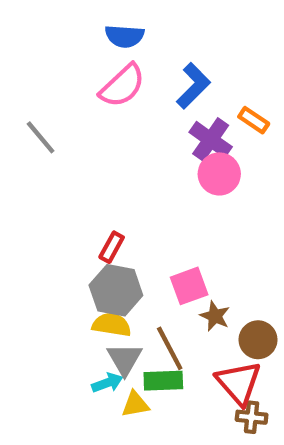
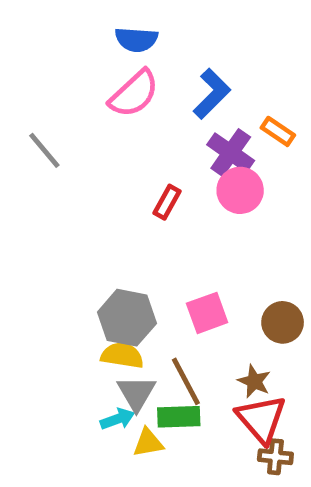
red rectangle: (112, 247) -> (167, 202), moved
brown star: (215, 316) -> (254, 381), moved
brown circle: (258, 340) -> (283, 322), moved

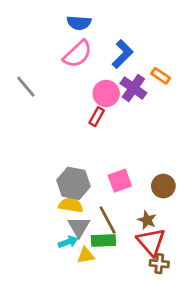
pink circle: (240, 190) -> (106, 93), moved

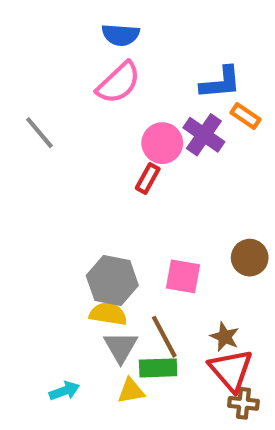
blue L-shape: (123, 54) -> (221, 83), moved, turned 40
pink square: (120, 181) -> (183, 276), turned 30
brown circle: (163, 186) -> (250, 258), moved
cyan arrow: (68, 242) -> (64, 391), moved

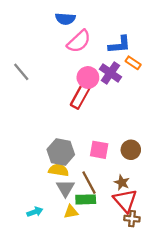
pink semicircle: (119, 83) -> (79, 41), moved
red rectangle: (148, 178) -> (80, 97), size x1.5
brown circle: (250, 258) -> (131, 150), moved

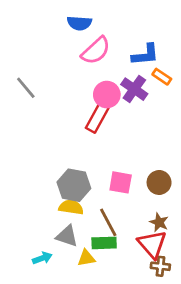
brown star: (122, 183) -> (159, 222), moved
gray triangle: (65, 188) -> (67, 236), moved, turned -42

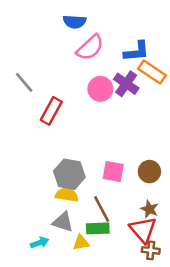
orange rectangle: (162, 77) -> (152, 72), size x1.5
red rectangle: (97, 118) -> (51, 111), moved

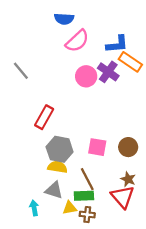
red rectangle: (51, 111) -> (44, 117), moved
cyan arrow: (40, 243) -> (34, 208), turned -80
brown cross: (151, 250) -> (87, 215), moved

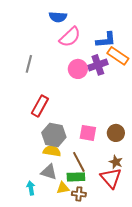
gray line: (21, 71) -> (29, 64), moved, turned 54
purple cross: (108, 72) -> (98, 65), turned 36

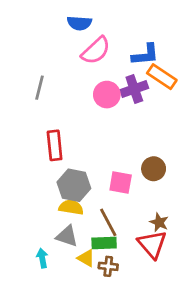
red rectangle: (40, 106) -> (55, 145), turned -35
brown circle: (116, 133) -> (154, 169), moved
yellow triangle: (63, 188) -> (86, 258), turned 40

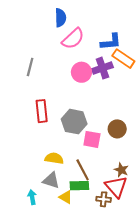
blue semicircle: (79, 23) -> (60, 18), turned -96
gray hexagon: (74, 185) -> (74, 122), moved
brown cross: (108, 266) -> (104, 199), moved

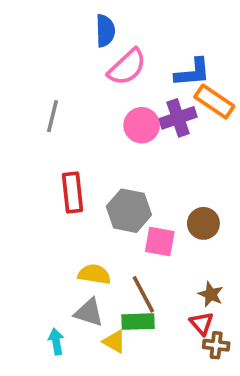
red triangle: (116, 187) -> (202, 323), size x0.6
brown cross: (104, 199) -> (216, 345), moved

